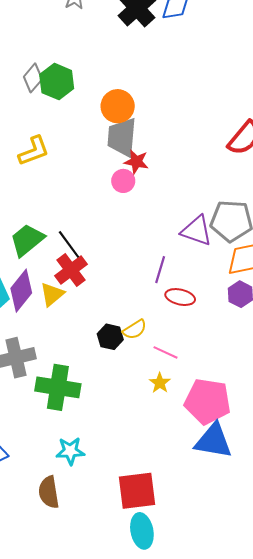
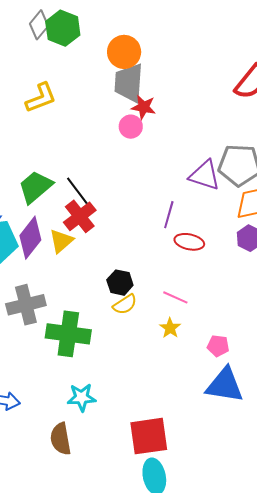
yellow semicircle: (135, 329) -> (125, 304), moved
pink pentagon: (208, 401) -> (218, 346), size x0.5

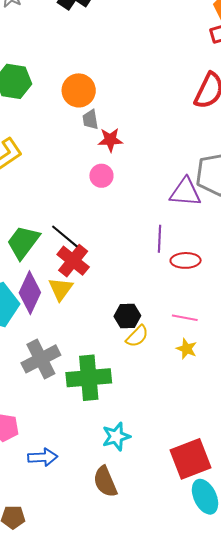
gray trapezoid: (129, 83) -> (90, 120), size x0.5
pink circle: (131, 127) -> (101, 176), moved

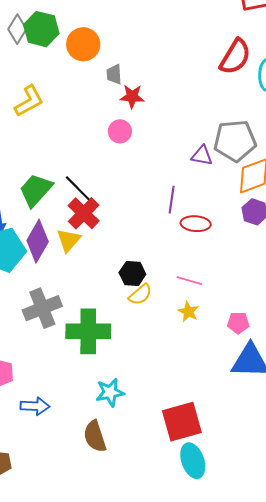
orange circle: (79, 90) -> (83, 44), moved
purple triangle: (185, 192) -> (202, 156), size x0.7

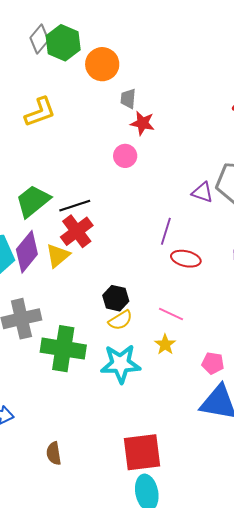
black line: (78, 188) -> (75, 206), turned -72
cyan star: (110, 392) -> (121, 364), moved, size x1.4
brown semicircle: (95, 436) -> (54, 453), size x0.7

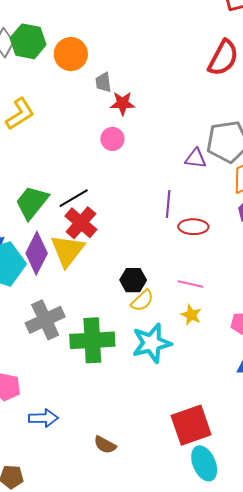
yellow triangle: (58, 256) -> (67, 251), size x1.4
brown semicircle: (54, 453) -> (105, 445), turned -40

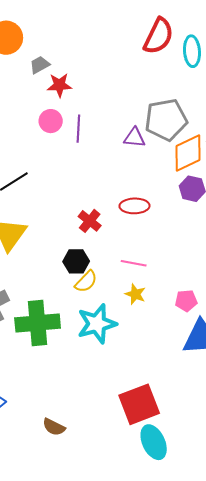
gray trapezoid: (103, 82) -> (40, 65), turned 70
purple line: (168, 204) -> (78, 129), moved
red cross: (81, 223) -> (90, 221), moved, size x0.7

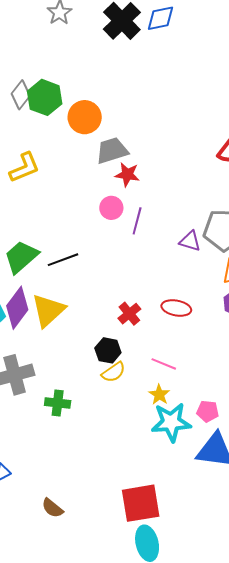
gray trapezoid: (40, 65) -> (112, 151), size x1.6
green cross: (38, 323) -> (58, 403), size x0.6
cyan star: (97, 324) -> (171, 422), moved

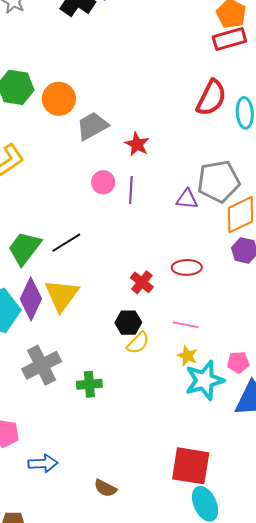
red star: (127, 174) -> (137, 144), moved, turned 30
red square: (141, 503) -> (191, 466), turned 30

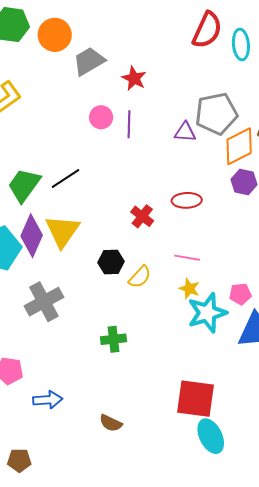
black hexagon: (128, 323) -> (111, 262), moved
green cross: (89, 384) -> (113, 339), moved

